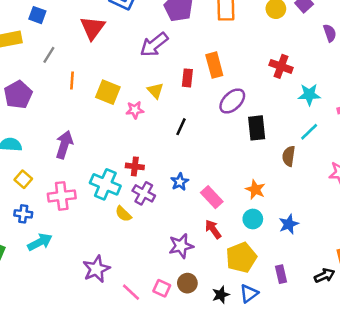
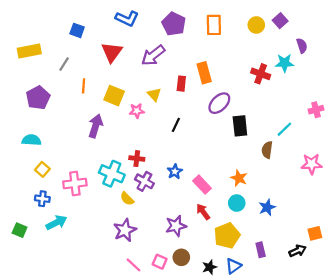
blue square: (37, 15) -> (77, 30), moved
red triangle: (92, 28) -> (112, 52), moved
cyan star: (309, 95) -> (284, 63), moved
purple arrow: (64, 145) -> (96, 126), moved
purple star: (96, 269) -> (125, 230), moved

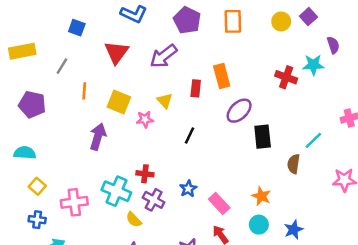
purple pentagon: (38, 98) -> (32, 104), turned -30

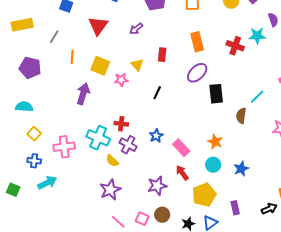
purple arrow: (163, 56) -> (136, 29), size x0.6
orange rectangle: (222, 76) -> (197, 42), moved

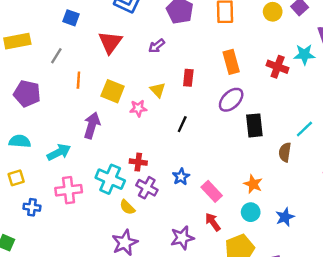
yellow square: (34, 134) -> (16, 178), moved, turned 32
cyan arrow: (47, 183) -> (59, 152), moved

